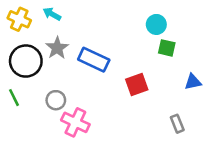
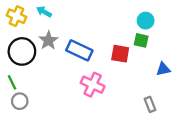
cyan circle: (156, 24) -> (146, 21), moved
red square: (137, 85) -> (120, 54), moved, turned 30
gray circle: (56, 100) -> (20, 101), moved
pink cross: (75, 122) -> (93, 85), moved

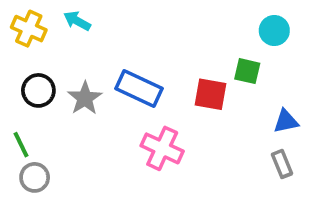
cyan circle: (146, 21) -> (274, 31), moved
gray star: (48, 40) -> (85, 98), moved
black circle: (22, 51) -> (38, 90), size x0.7
gray rectangle: (150, 104) -> (282, 164), moved

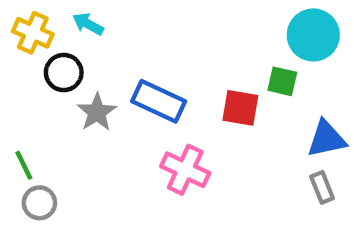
cyan circle: (274, 31) -> (313, 35), size x1.5
black circle: (38, 90) -> (64, 73), moved
blue triangle: (286, 121) -> (327, 139), size x1.4

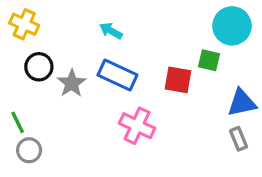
cyan arrow: (88, 24) -> (111, 31), moved
black circle: (64, 73) -> (39, 67), moved

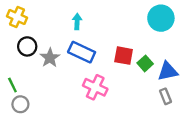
cyan arrow: (111, 31) -> (77, 22), turned 63
green square: (209, 60) -> (145, 63), moved, turned 35

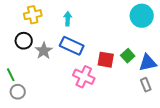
yellow cross: (17, 17) -> (33, 15), moved, turned -36
red square: (124, 56) -> (106, 60), moved

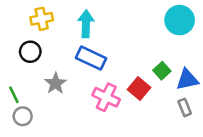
cyan arrow: (68, 19) -> (86, 24), size x1.5
gray star: (44, 51) -> (56, 83), moved
red square: (106, 60) -> (139, 88), moved, turned 30

